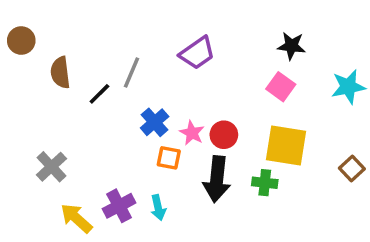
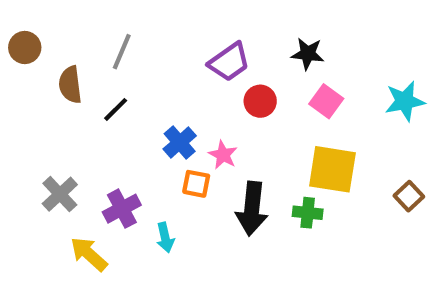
black star: (291, 46) -> (308, 54), moved
gray line: (131, 73) -> (122, 52), moved
red circle: (224, 135) -> (260, 101), moved
purple cross: (119, 206) -> (122, 209), moved
cyan arrow: (158, 208) -> (165, 237), moved

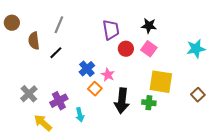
purple trapezoid: (229, 62) -> (111, 30), turned -65
pink square: (326, 101) -> (149, 49), moved
orange square: (196, 184) -> (95, 89), turned 32

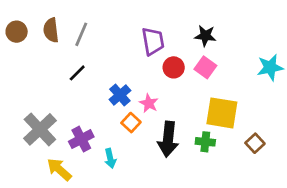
brown semicircle: (34, 41) -> (51, 30), moved
gray cross: (29, 94) -> (40, 129), size x1.4
brown square: (198, 95) -> (255, 143), moved

